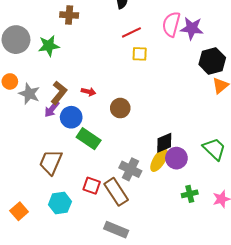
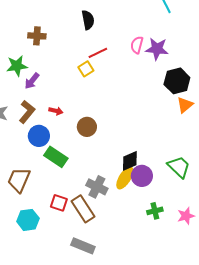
pink semicircle: (171, 24) -> (137, 45), size x0.7
yellow square: (140, 54) -> (86, 69), moved, turned -35
purple arrow: (52, 109) -> (32, 81), moved

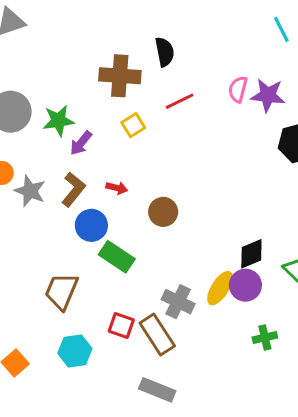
brown cross: (37, 36) -> (120, 76), moved, size x1.5
yellow square: (86, 69) -> (133, 125), moved
black diamond: (130, 161) -> (251, 254), moved

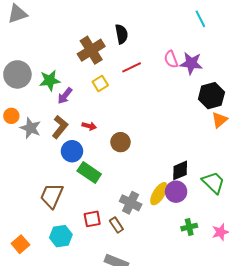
brown cross: (120, 76) -> (91, 50), turned -36
pink semicircle: (238, 89) -> (171, 59), turned -36
red square: (121, 326) -> (92, 219), turned -30
brown rectangle: (157, 335) -> (116, 225), size x0.6

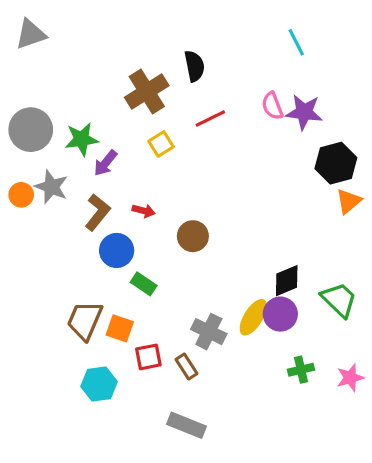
cyan line: (200, 19) -> (296, 42), moved
gray star: (31, 128) -> (51, 187), moved
green rectangle: (89, 172) -> (144, 284), size x0.7
orange square: (20, 244) -> (120, 328), moved, turned -30

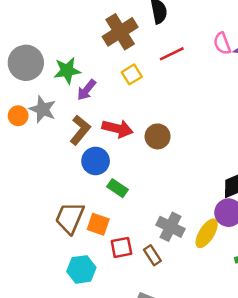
red arrow: (144, 211) -> (118, 129), size x1.6
brown circle: (193, 236) -> (158, 136), moved
yellow ellipse: (253, 317) -> (207, 233), moved

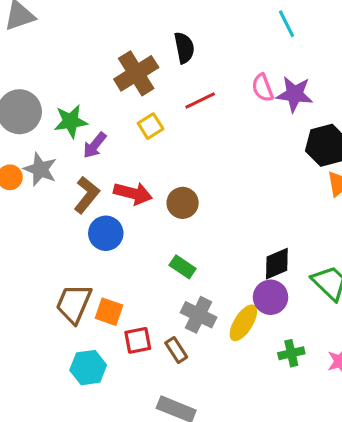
green rectangle: (118, 188) -> (183, 267), moved

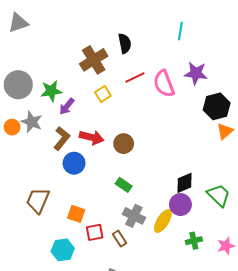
cyan line: (287, 24) -> (180, 31), moved, turned 36
pink semicircle: (263, 88) -> (164, 84), moved, size x1.5
brown trapezoid: (74, 304) -> (38, 200), moved

